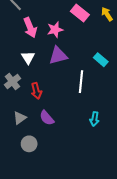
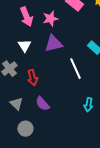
white line: (81, 82) -> (75, 69), turned -30
gray triangle: (20, 118) -> (16, 104), turned -40

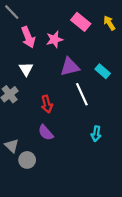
purple triangle: (53, 44) -> (70, 67), moved
red arrow: (32, 78) -> (47, 104), moved
gray triangle: (16, 104) -> (12, 146), moved

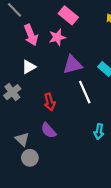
pink rectangle: (81, 22) -> (68, 15), moved
white triangle: (26, 69) -> (29, 67), turned 32
gray triangle: (12, 146) -> (22, 139), moved

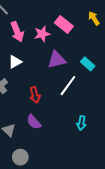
pink rectangle: (68, 15) -> (64, 24), moved
white line: (85, 92) -> (68, 86), turned 60
gray circle: (30, 158) -> (20, 157), moved

